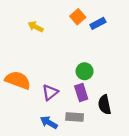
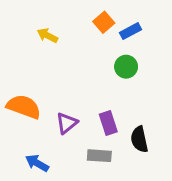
green circle: (85, 71) -> (126, 67), moved
blue arrow: (49, 122) -> (37, 163), moved

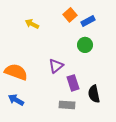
purple triangle: (67, 123) -> (56, 66), moved
blue arrow: (37, 163) -> (16, 100), moved

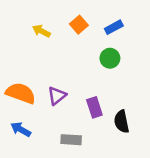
orange square: (70, 15) -> (79, 25), moved
purple triangle: (56, 66) -> (57, 96), moved
gray rectangle: (67, 105) -> (71, 140), moved

